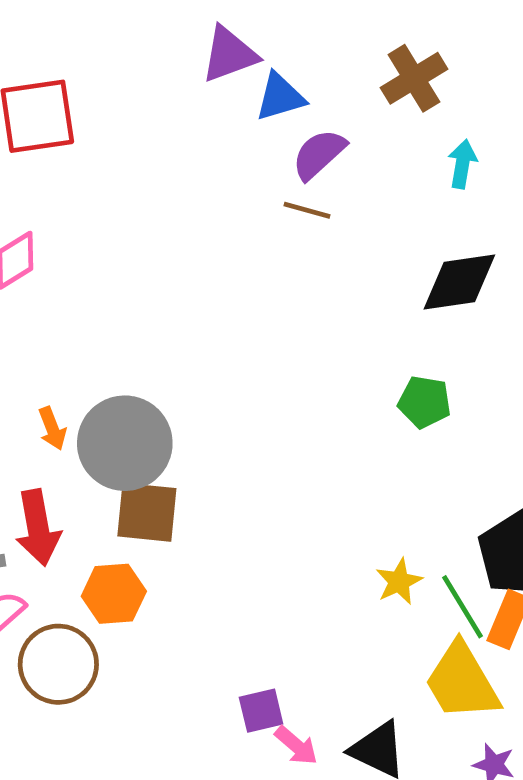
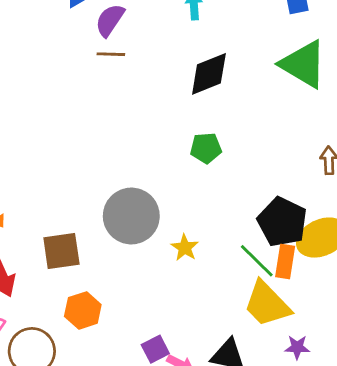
gray circle: (125, 443) -> (131, 216), moved
yellow star: (399, 582) -> (185, 248), moved
orange hexagon: (114, 594) -> (83, 310), moved

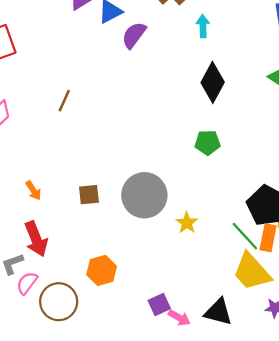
brown line: (111, 54) -> (64, 101), moved, turned -70
black diamond: (209, 74) -> (213, 82), turned -42
brown square: (61, 251) -> (89, 195), moved, size x0.7

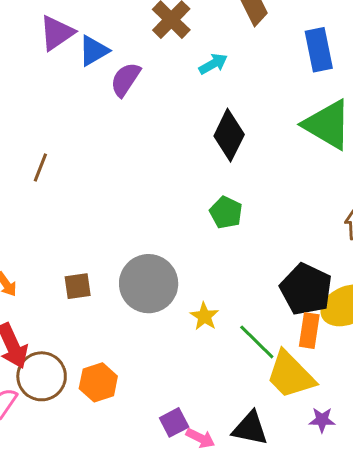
cyan arrow: (203, 26) -> (213, 64), turned 65
green pentagon: (207, 143) -> (226, 212), turned 30
green line: (245, 236) -> (257, 342), moved
brown circle: (59, 302) -> (42, 376), moved

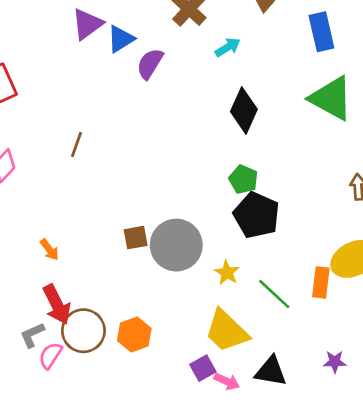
brown square: (78, 286) -> (136, 238), moved
black pentagon: (306, 289) -> (256, 215), moved
yellow trapezoid: (290, 375) -> (227, 331), moved

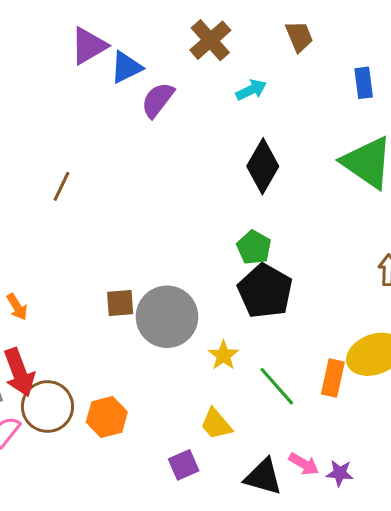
blue rectangle: (321, 32) -> (364, 83), size x0.7
yellow trapezoid: (227, 331) -> (216, 424), size x0.6
pink arrow: (227, 381) -> (304, 464), moved

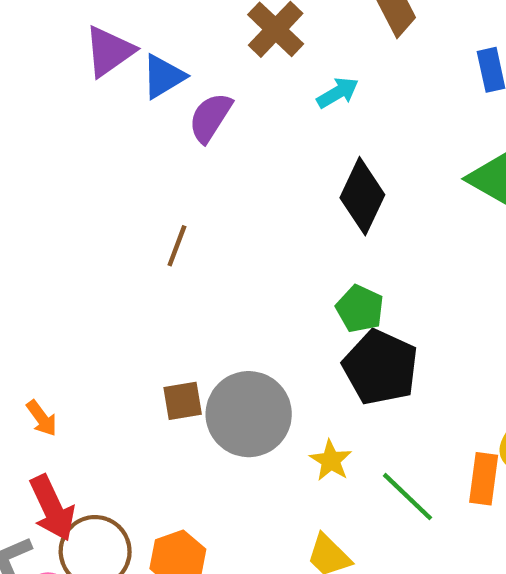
brown line: (62, 186) -> (177, 246), moved

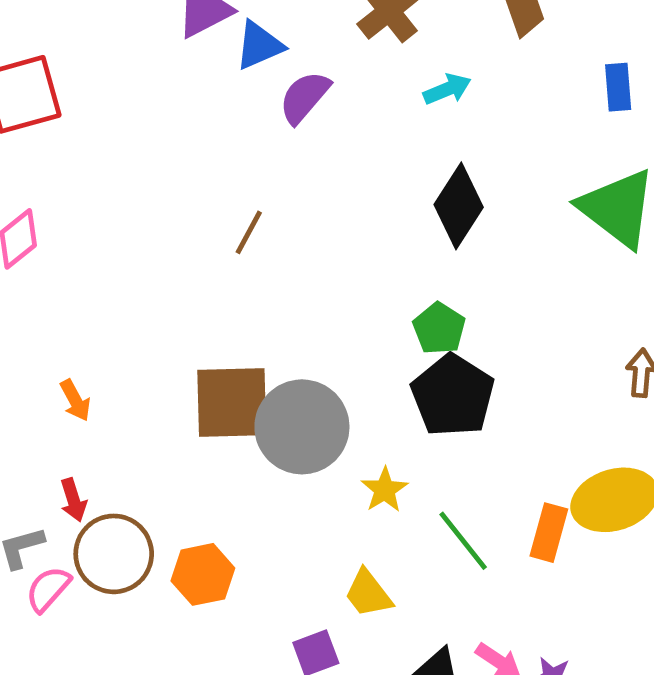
brown square: (183, 401) -> (232, 402), size x1.8
red arrow: (52, 508) -> (73, 500), size x0.6

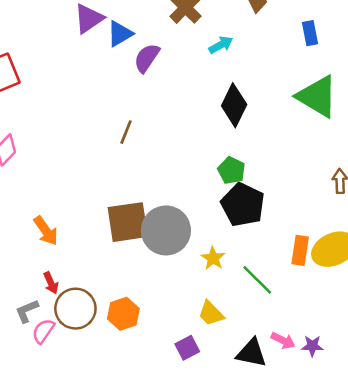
orange arrow: (75, 400) -> (46, 231), size x1.4
orange rectangle: (549, 533) -> (300, 250), moved

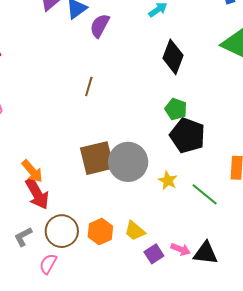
red arrow: (51, 283) -> (37, 194), moved, size x1.8
yellow trapezoid: (211, 313) -> (135, 231), moved
pink semicircle: (43, 331) -> (48, 264), moved
pink arrow: (283, 341) -> (181, 249), moved

